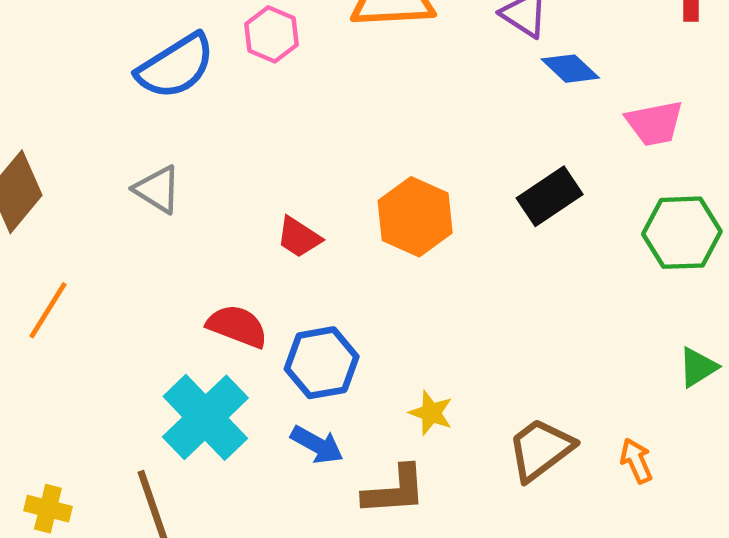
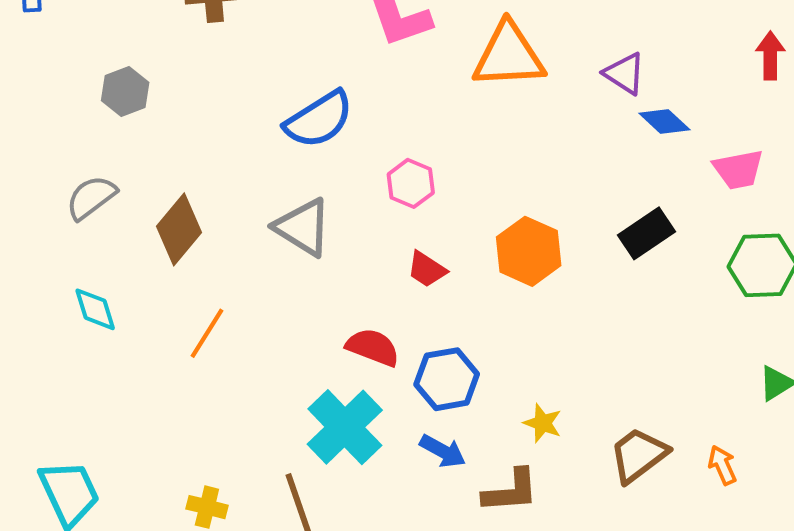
pink hexagon: (271, 34) -> (411, 183), moved
gray triangle: (157, 189) -> (303, 227), size x1.4

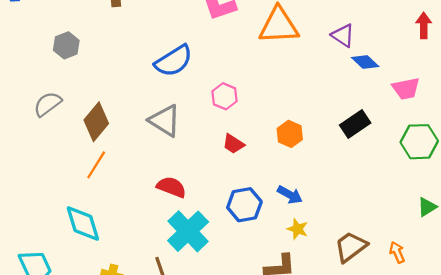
orange hexagon: (529, 251) -> (290, 134), size x0.7
cyan diamond: (95, 309) -> (83, 224), moved, size x1.5
orange line: (207, 333) -> (96, 165), moved
red semicircle: (373, 347) -> (171, 187), moved
blue arrow: (443, 451) -> (290, 195), moved

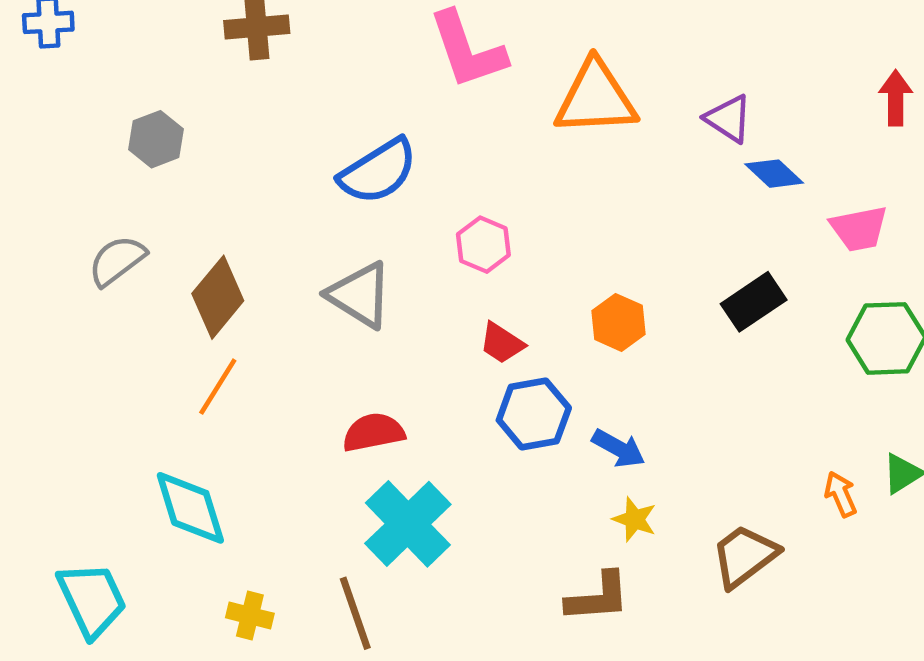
red semicircle: (171, 187) -> (374, 432), turned -32
blue hexagon: (244, 205) -> (534, 414), moved
orange arrow: (397, 252) -> (841, 494), moved

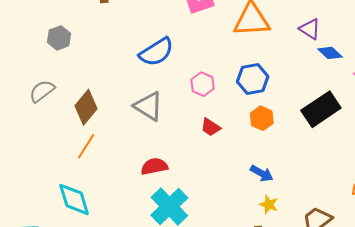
black rectangle: (754, 302) -> (321, 109), size x1.4
blue hexagon: (534, 414) -> (253, 79), moved

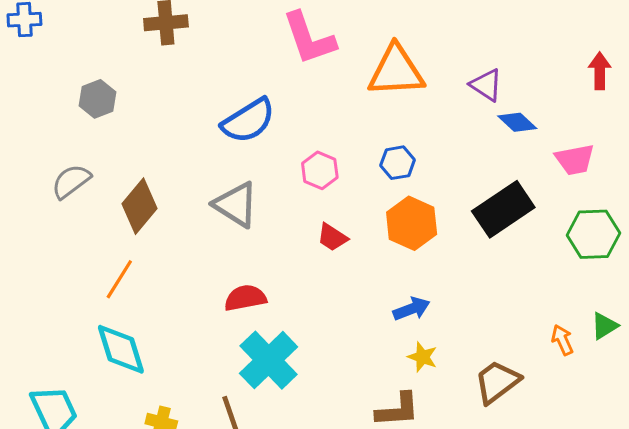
blue hexagon: (253, 79) -> (398, 163), size x0.7
orange hexagon: (262, 118) -> (412, 223), size x1.4
orange line: (86, 146) -> (119, 279), moved
blue arrow: (262, 173) -> (412, 309), turned -50

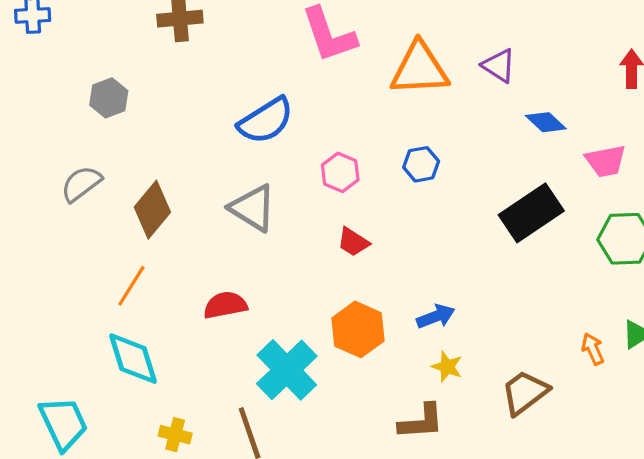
purple triangle: (486, 85) -> (499, 66), moved
orange hexagon: (412, 223) -> (358, 329), moved
red semicircle: (245, 298) -> (225, 305), moved

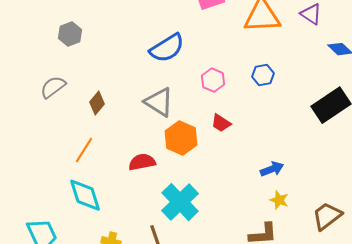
brown diamond: (152, 210) -> (97, 103), size x0.7
orange hexagon: (358, 329) -> (181, 138), moved

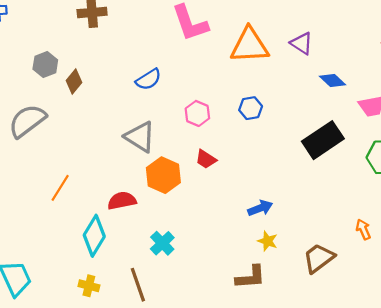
blue semicircle: (167, 48) -> (148, 79), size x0.7
gray semicircle: (53, 87) -> (27, 121), size x1.4
brown diamond: (97, 103) -> (74, 82), moved
cyan diamond: (85, 195) -> (94, 236), moved, turned 48
cyan cross: (180, 202) -> (162, 243), size x0.6

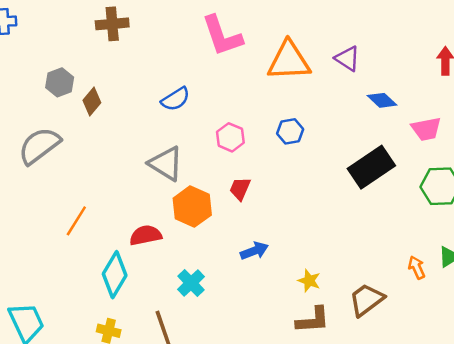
red trapezoid: (206, 159) -> (240, 189), turned 80
blue arrow: (260, 208) -> (254, 251), moved
brown L-shape: (251, 277) -> (313, 320), moved

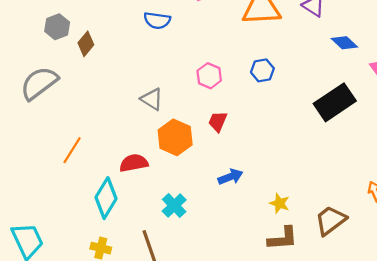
blue semicircle: (175, 99) -> (157, 20), moved, turned 40
gray triangle: (166, 164) -> (152, 99), size x0.7

